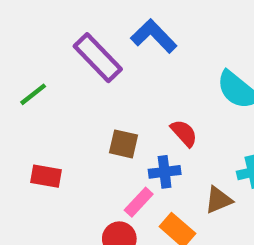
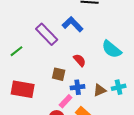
red semicircle: (184, 133) -> (80, 60), moved
red rectangle: (46, 176) -> (23, 89), size x1.6
brown triangle: (218, 200) -> (100, 90), moved

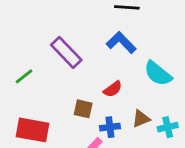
blue L-shape: (73, 24) -> (121, 43), moved
red semicircle: (80, 60) -> (113, 89), turned 96
brown triangle: (100, 90) -> (141, 119), moved

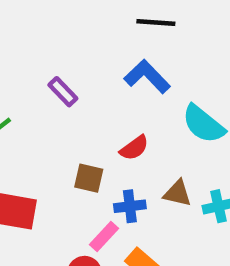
purple rectangle: (66, 52) -> (63, 92), size x0.6
brown triangle: (141, 119) -> (177, 193), turned 36

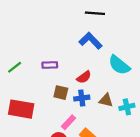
purple rectangle: (63, 92) -> (50, 65), moved, turned -48
blue cross: (130, 206) -> (82, 98), moved

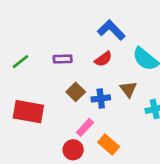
red semicircle: (84, 77) -> (103, 59), moved
brown square: (61, 93) -> (76, 92), turned 32
brown triangle: (106, 100) -> (128, 89), moved, turned 40

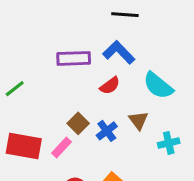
purple rectangle: (63, 59) -> (74, 58), moved, size x1.5
blue cross: (101, 98) -> (107, 131), turned -30
pink rectangle: (85, 127) -> (62, 147), moved

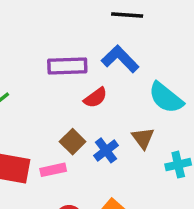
red semicircle: (110, 86) -> (95, 98), moved
pink rectangle: (62, 147) -> (53, 170), turned 35

